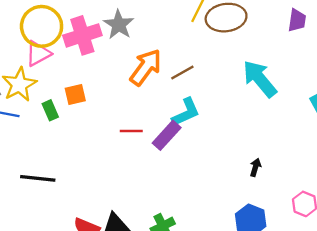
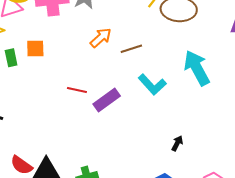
orange arrow: (146, 67) -> (101, 38), size x0.7
cyan L-shape: (186, 112) -> (152, 84), moved, turned 60

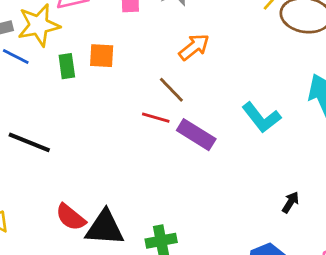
brown line: (131, 49) -> (171, 90), moved, turned 60
purple rectangle: (107, 100) -> (196, 135), turned 64

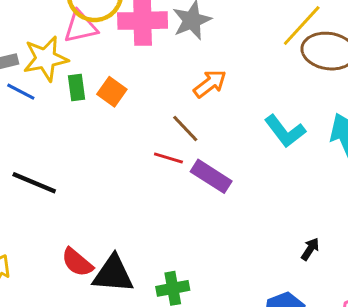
orange square: (102, 56) -> (112, 92), turned 32
green rectangle: (67, 66) -> (77, 88), moved
cyan L-shape: (261, 118) -> (285, 131), moved

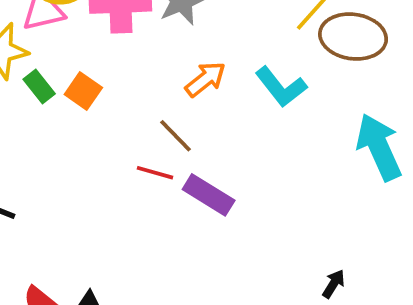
green rectangle: (77, 88) -> (39, 87), turned -30
cyan L-shape: (285, 131) -> (281, 87), moved

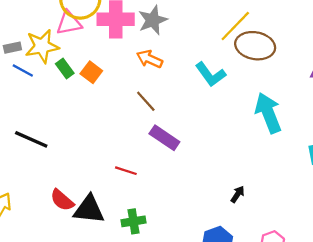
orange arrow: (205, 79) -> (150, 59), moved, turned -120
red line: (155, 173) -> (126, 171), moved

